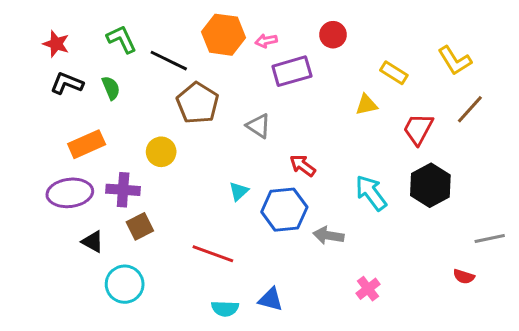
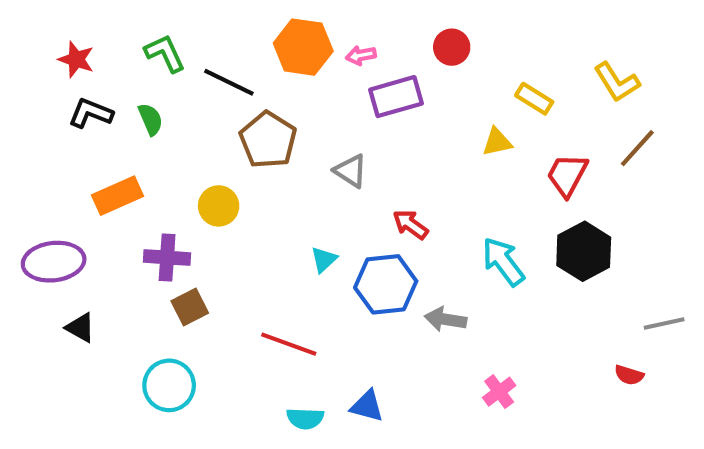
purple ellipse: (70, 193) -> (54, 262), moved
black triangle: (93, 242) -> (80, 328), moved

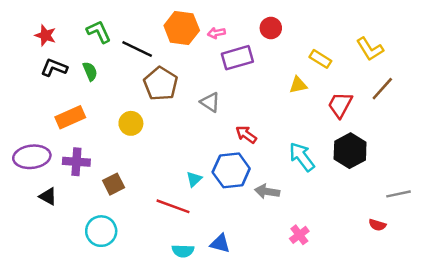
purple cross: (167, 258) -> (76, 162), moved
cyan triangle: (324, 260) -> (194, 179), moved

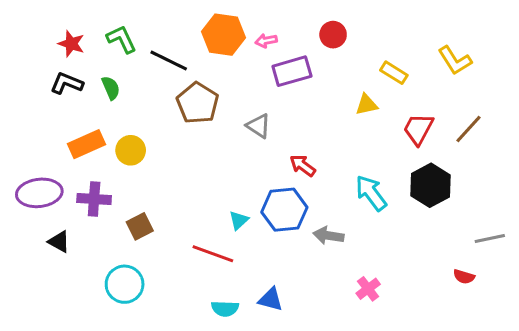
red star: (45, 35) -> (71, 44), moved
brown line: (382, 89) -> (469, 129), moved
yellow circle: (131, 123) -> (131, 150), moved

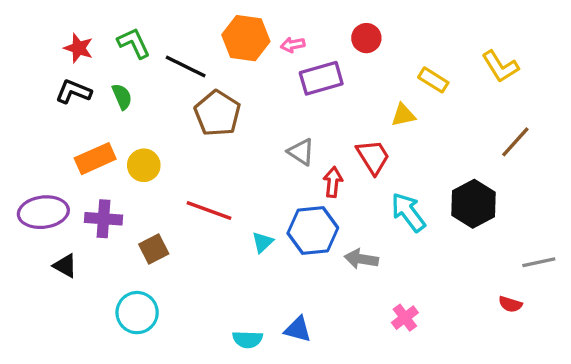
gray triangle: (258, 126) -> (301, 152), moved
red trapezoid: (418, 129) -> (373, 157), moved, turned 120
red arrow: (303, 166) -> (333, 182), turned 60
red line: (213, 254) -> (209, 210), moved

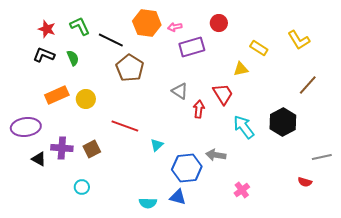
purple cross: (104, 219) -> (62, 148), moved
blue hexagon: (313, 231) -> (187, 168), moved
cyan circle: (137, 313) -> (82, 187), size x0.6

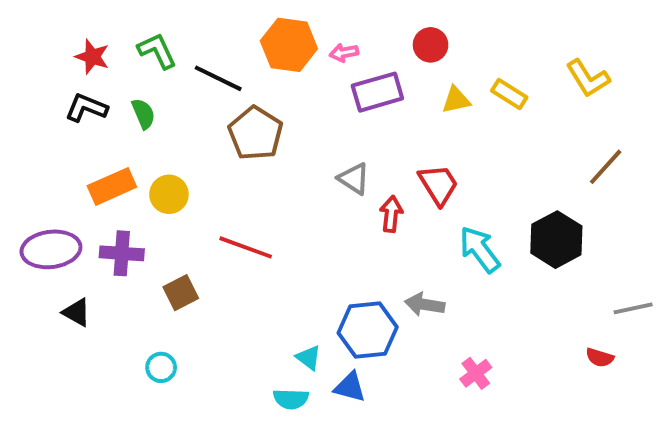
yellow triangle: (241, 69) -> (456, 100), moved
cyan triangle: (157, 145) -> (309, 358), moved, turned -40
purple cross: (62, 148) -> (122, 253), moved

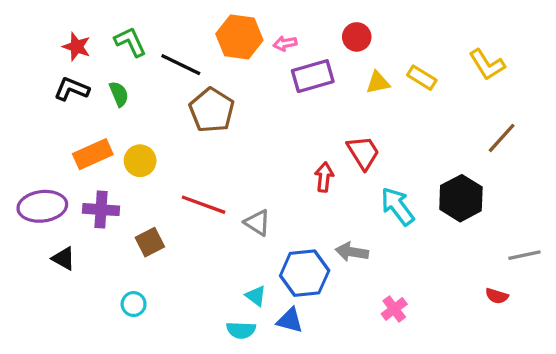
gray triangle: (354, 179) -> (257, 223), moved

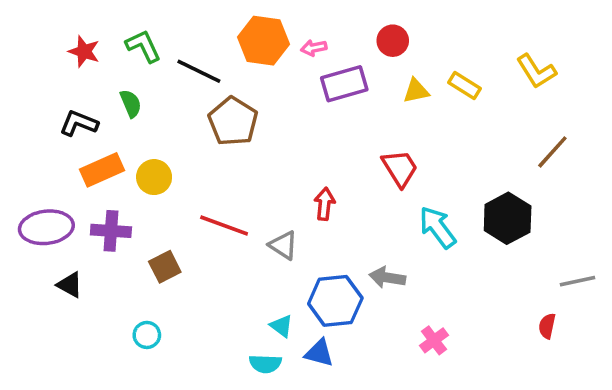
black L-shape: (72, 89) -> (79, 123), moved
red arrow: (324, 177) -> (325, 204), moved
red semicircle: (497, 296) -> (547, 326), turned 85

